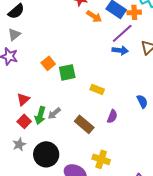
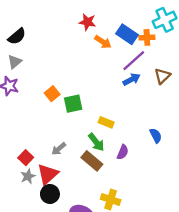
blue arrow: (120, 50) -> (131, 79), turned -35
red triangle: (23, 99) -> (48, 174), moved, size x1.5
green arrow: (40, 115) -> (96, 142), moved, turned -54
gray star: (19, 144) -> (28, 176), moved
black circle: (46, 154) -> (50, 194), size x0.7

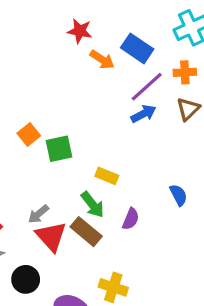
orange cross: (147, 37) -> (185, 72), moved
red triangle: (48, 174) -> (51, 236), moved, turned -30

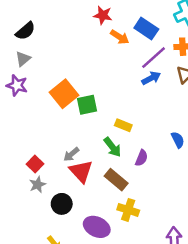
orange square: (29, 134) -> (64, 94), size x1.6
brown rectangle: (86, 232) -> (116, 180), moved

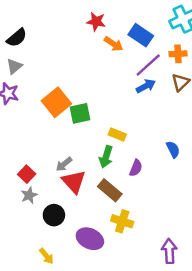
green arrow: (112, 147) -> (106, 157), turned 55

